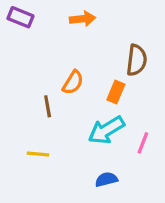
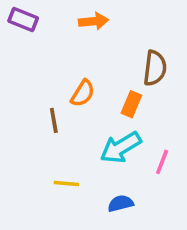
yellow line: (38, 154) -> (66, 184), moved

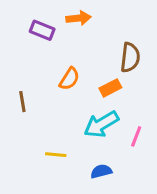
purple rectangle: (23, 19) -> (42, 30), moved
orange rectangle: (131, 104) -> (110, 88), turned 40
brown line: (54, 120) -> (22, 102), moved

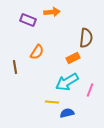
orange semicircle: (69, 79) -> (37, 52), moved
yellow line: (56, 155) -> (52, 102), moved

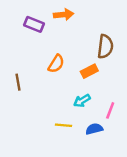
orange semicircle: (37, 52) -> (56, 64), moved
cyan arrow: (67, 82) -> (82, 101), size x0.6
blue semicircle: (67, 113) -> (94, 129), moved

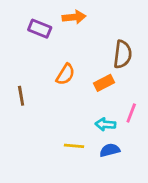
cyan arrow: (82, 101) -> (105, 124), moved, turned 35
pink line: (110, 110) -> (131, 113), moved

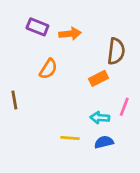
orange arrow: (74, 17) -> (70, 34), moved
orange semicircle: (65, 74) -> (48, 69), moved
brown line: (21, 96) -> (14, 100), moved

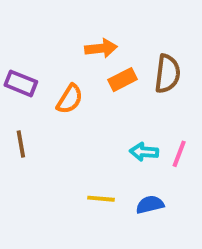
purple rectangle: (37, 27) -> (21, 83), moved
orange rectangle: (98, 78) -> (122, 80), moved
cyan arrow: (100, 118) -> (144, 152), moved

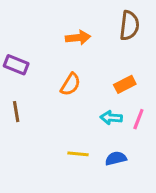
brown semicircle: (167, 74) -> (129, 26), moved
orange rectangle: (122, 80) -> (125, 84), moved
orange semicircle: (70, 99) -> (70, 84), moved

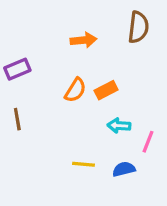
purple rectangle: (16, 65) -> (17, 69), turned -45
orange rectangle: (125, 84) -> (106, 90), moved
pink line: (138, 119) -> (148, 142), moved

